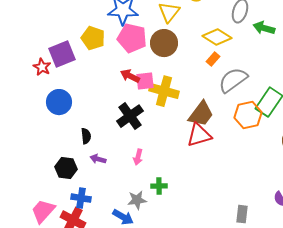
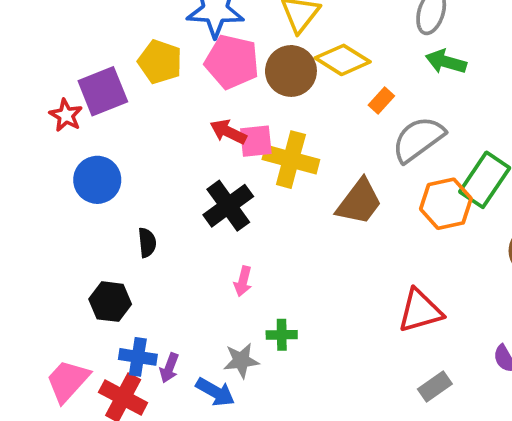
green arrow: (264, 28) -> (446, 62), moved
yellow diamond: (217, 37) -> (343, 60), moved
red triangle: (199, 135) -> (420, 311), moved
purple arrow: (98, 159) -> (169, 368), moved, turned -84
gray rectangle: (242, 214) -> (435, 386), turned 48

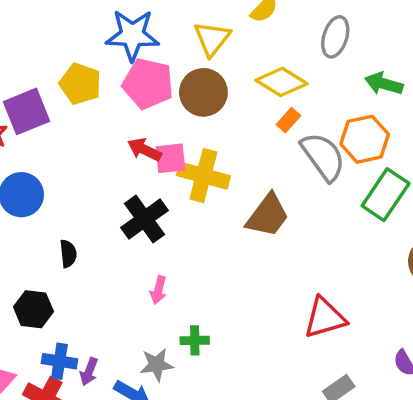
yellow diamond: (343, 60) -> (281, 82), moved
green arrow: (446, 62) -> (384, 84), moved
gray semicircle: (418, 139) -> (323, 157), turned 90
orange hexagon: (446, 204) -> (365, 139), moved

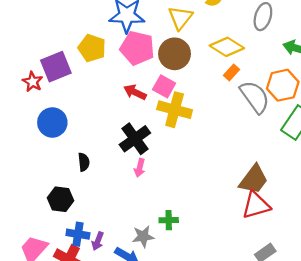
pink square: (170, 158) -> (164, 86), moved, turned 35
brown trapezoid: (268, 216) -> (254, 179), moved
pink arrow: (158, 290) -> (140, 168), moved

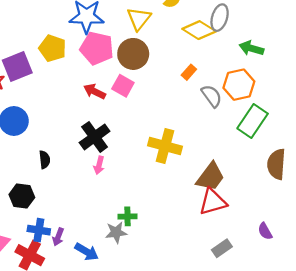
yellow diamond: (227, 47) -> (199, 30), moved
gray semicircle: (255, 97) -> (212, 96), size x0.7
yellow cross: (175, 110) -> (165, 146), moved
gray star: (143, 236) -> (116, 232), moved

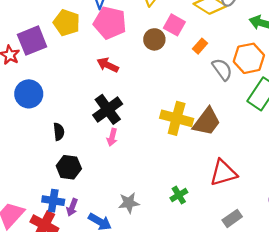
brown circle: (133, 54) -> (154, 39), moved, size x0.7
pink square: (123, 86) -> (174, 25), moved
brown trapezoid: (210, 177) -> (207, 122), moved
black hexagon: (22, 196) -> (69, 167), moved
green cross: (127, 216) -> (179, 195), moved, turned -30

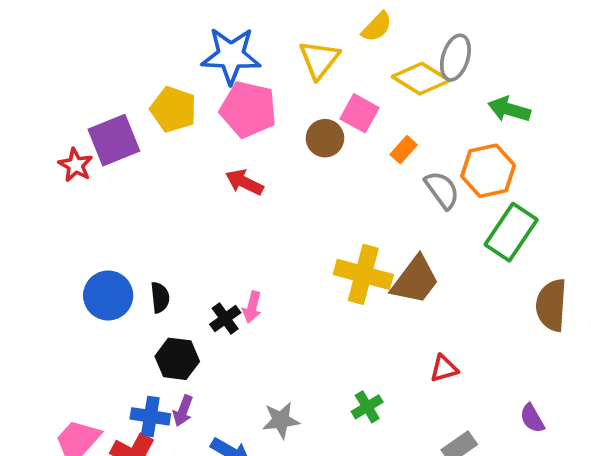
blue circle: (29, 94) -> (108, 296), moved
black cross: (108, 109) -> (225, 319), moved, size x0.6
red triangle: (223, 173) -> (444, 368), size x0.6
purple arrow: (72, 207) -> (183, 411), moved

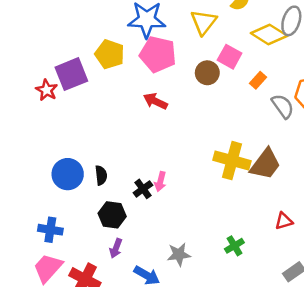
blue cross: (150, 416) -> (50, 230), moved

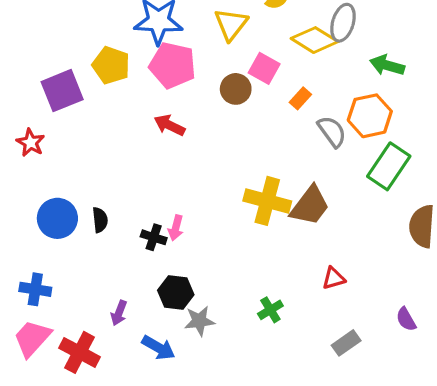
red star: (47, 90) -> (31, 143), moved
black cross: (143, 189) -> (154, 237), turned -36
black hexagon: (112, 215) -> (176, 292), moved

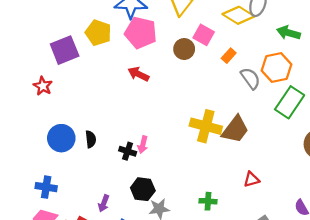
green cross: (270, 310) -> (208, 201), turned 35

